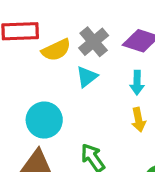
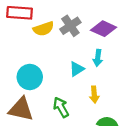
cyan triangle: (87, 77) -> (77, 69), moved
yellow arrow: (138, 120) -> (94, 95), moved

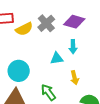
cyan triangle: (77, 69) -> (57, 58), turned 32

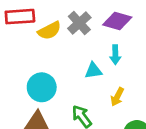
yellow arrow: (75, 78) -> (117, 97), turned 40

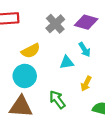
yellow semicircle: (49, 31) -> (31, 51), moved
cyan arrow: (115, 55) -> (85, 50), turned -32

